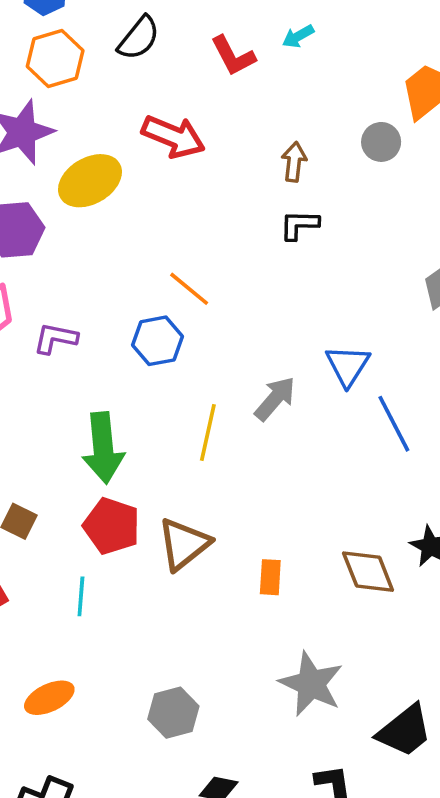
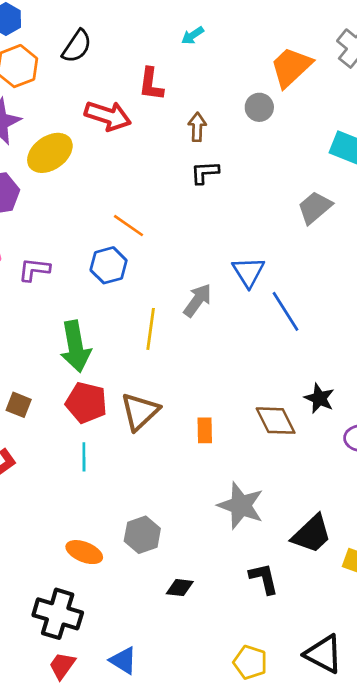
red L-shape: (233, 56) -> (151, 84), moved, turned 40
cyan line: (81, 596) -> (84, 457), moved
orange ellipse: (49, 698) -> (84, 552), moved, turned 52

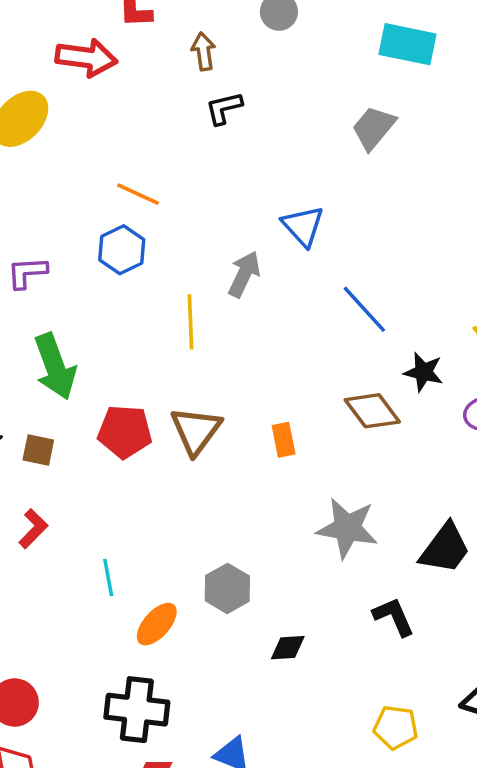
blue line: (285, 311) -> (364, 309), moved
green arrow: (75, 346) -> (55, 367), moved
cyan line: (84, 457) -> (108, 577), moved
orange ellipse: (84, 552) -> (157, 624), turned -60

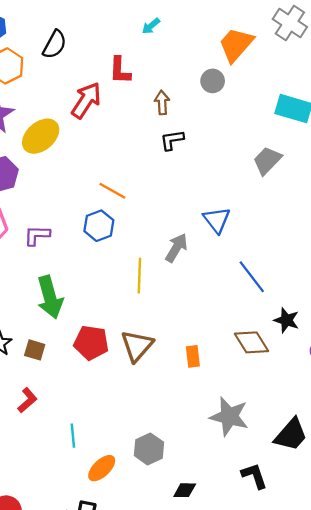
red arrow: (86, 58) -> (86, 100), turned -69

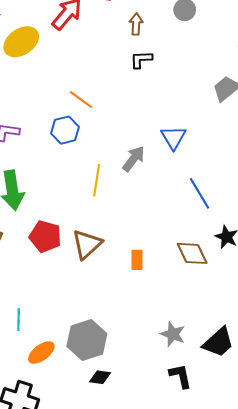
gray star: (229, 417) -> (173, 334), moved, size x0.7
gray hexagon: (149, 449) -> (87, 340), size x1.4
black diamond: (185, 490) -> (100, 377), moved

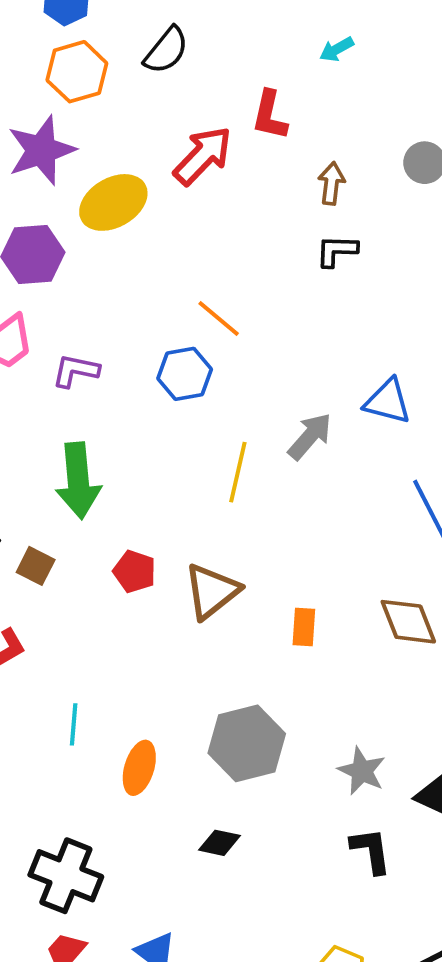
blue triangle: (173, 138) -> (388, 401), turned -48
red pentagon: (45, 236) -> (134, 571), size x0.7
gray hexagon: (87, 340) -> (247, 743), moved
orange ellipse: (41, 353) -> (139, 768), moved, turned -40

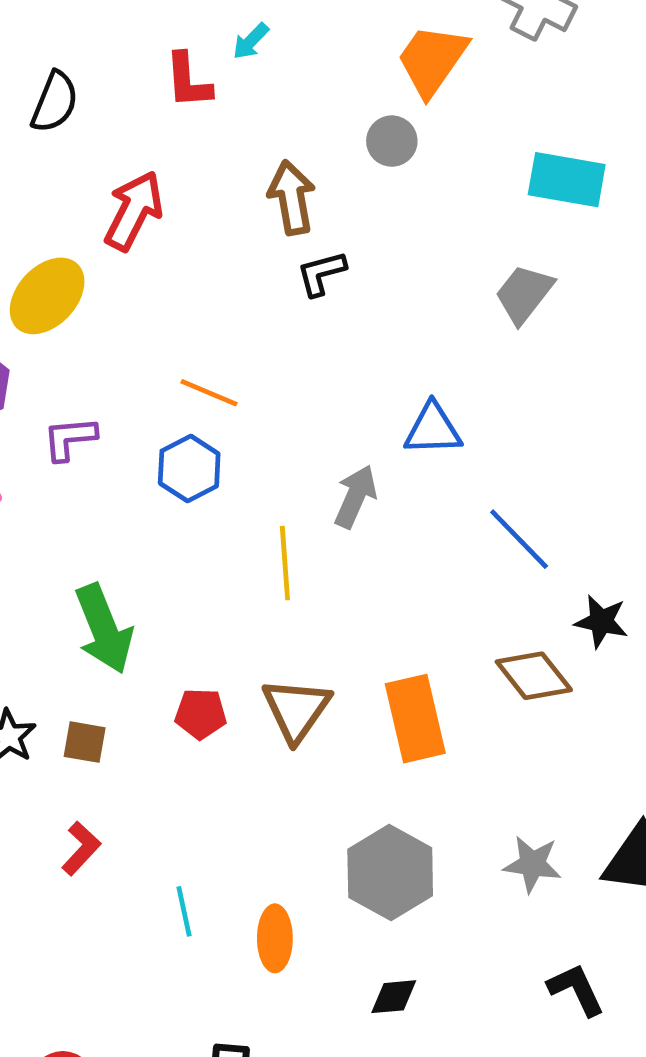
red L-shape: (270, 115) -> (188, 81), moved
brown arrow: (331, 183) -> (292, 198), size x1.4
purple L-shape: (76, 371) -> (70, 438), moved
orange rectangle: (304, 627) -> (415, 719), size x1.8
black L-shape: (371, 851) -> (576, 990), moved

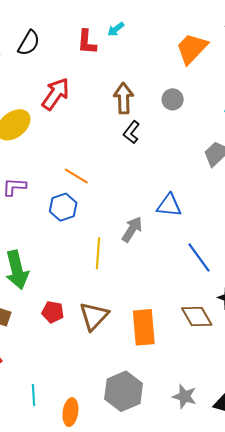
gray circle: (392, 141) -> (173, 99), moved
black L-shape: (321, 273) -> (131, 132), turned -45

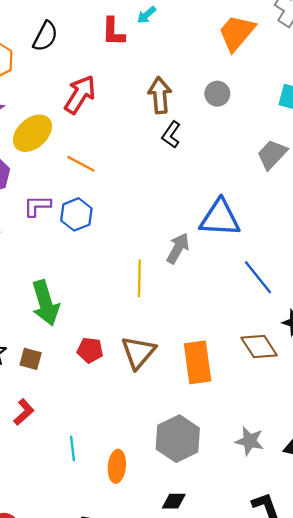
orange line: (76, 176) -> (81, 164), moved
blue triangle: (169, 205) -> (220, 218), size x1.4
blue hexagon: (63, 207) -> (76, 214), moved

